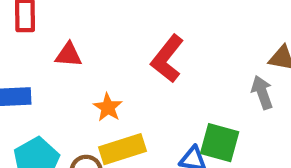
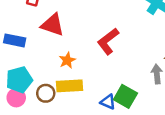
red triangle: (69, 55) -> (53, 25), size x1.5

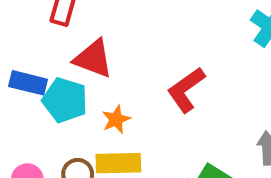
cyan pentagon: (19, 80) -> (65, 100), moved, turned 30

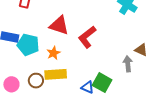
red triangle: (93, 59) -> (59, 25), moved

